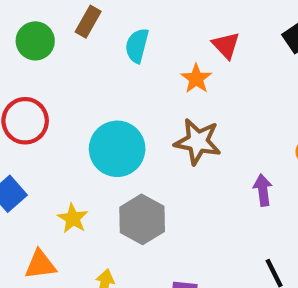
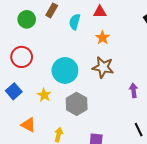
red triangle: (226, 45) -> (100, 12), moved, turned -48
yellow star: (73, 218) -> (44, 95), moved
orange triangle: (40, 265) -> (28, 125), turned 35

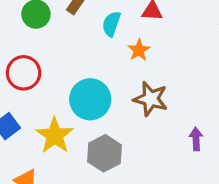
orange star: (103, 38) -> (139, 50), moved
yellow star: (44, 95) -> (55, 135), size x1.6

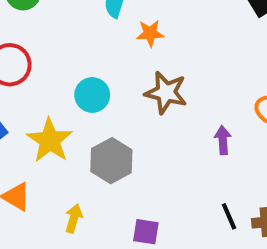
orange star: (139, 50) -> (150, 33), turned 30
cyan circle: (90, 99) -> (92, 95), size x0.7

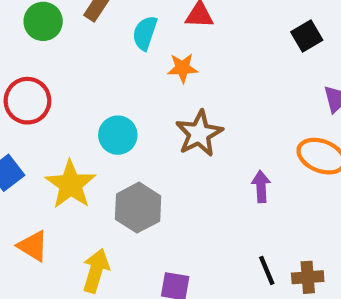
brown star: (166, 93) -> (199, 133), turned 30
yellow arrow: (74, 218) -> (96, 271), size x1.4

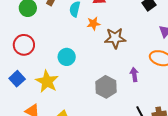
brown star: (199, 133) -> (115, 38), moved, turned 30
gray hexagon: (138, 208) -> (106, 87), moved

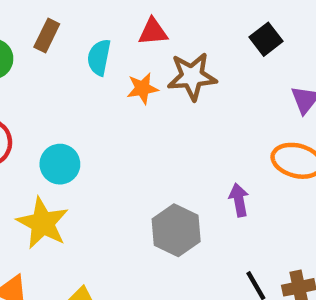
brown star: (115, 38) -> (192, 76), moved
cyan circle: (67, 57) -> (60, 164), moved

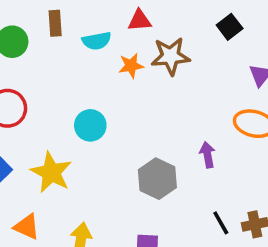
brown rectangle: (47, 35) -> (55, 23), turned -30
cyan semicircle: (99, 57) -> (97, 41), turned -112
cyan circle: (60, 164) -> (90, 125), moved

